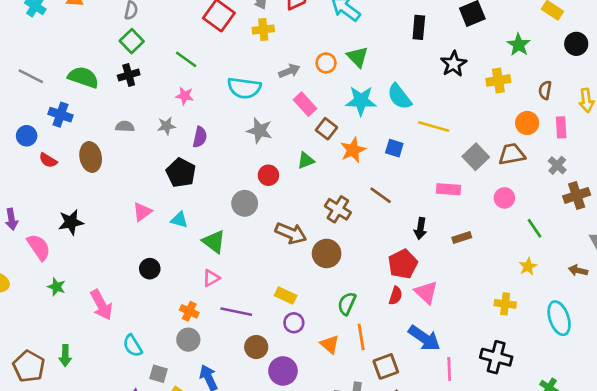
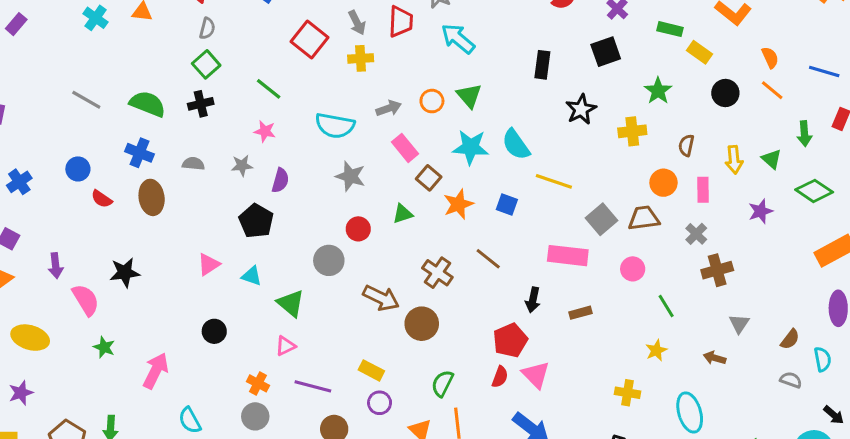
blue cross: (61, 115) -> (140, 153), moved
pink rectangle: (448, 189) -> (568, 256), size x1.4
pink arrow: (101, 305) -> (156, 371), turned -128

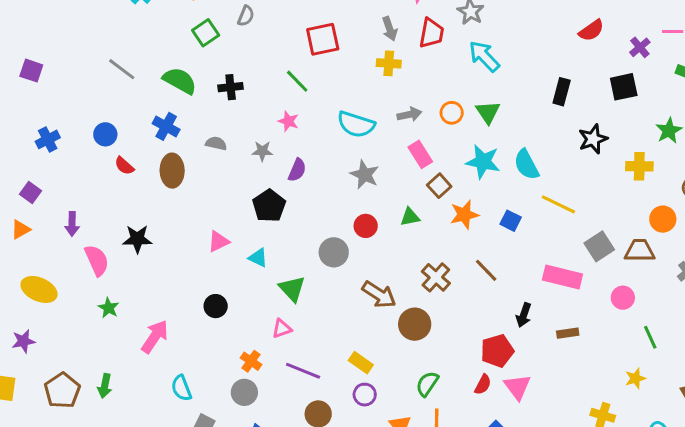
red square: (309, 40) -> (323, 39), moved, turned 32
green square: (206, 64) -> (206, 33), moved

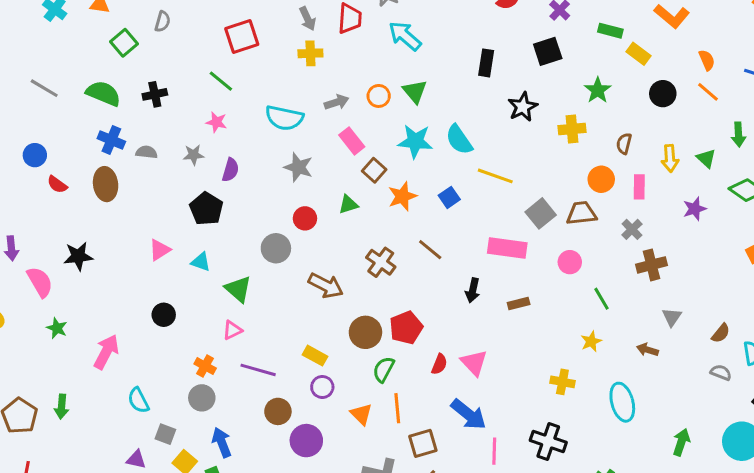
blue cross: (166, 126) -> (111, 140), moved
blue square: (511, 221) -> (449, 197), turned 35
brown circle: (415, 324) -> (365, 332), moved
red pentagon: (497, 351) -> (406, 328), moved

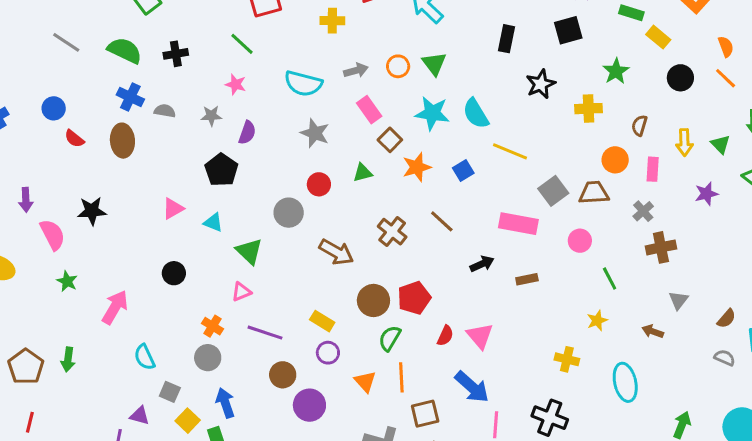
black arrow: (473, 290) -> (482, 264), turned -130

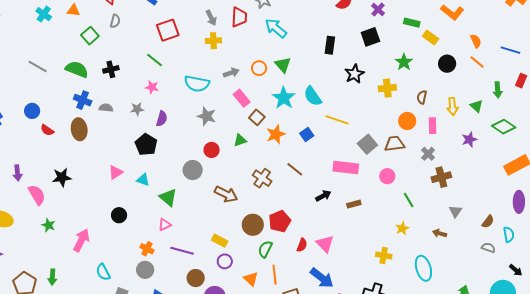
cyan star: (432, 113) -> (284, 98), turned 30

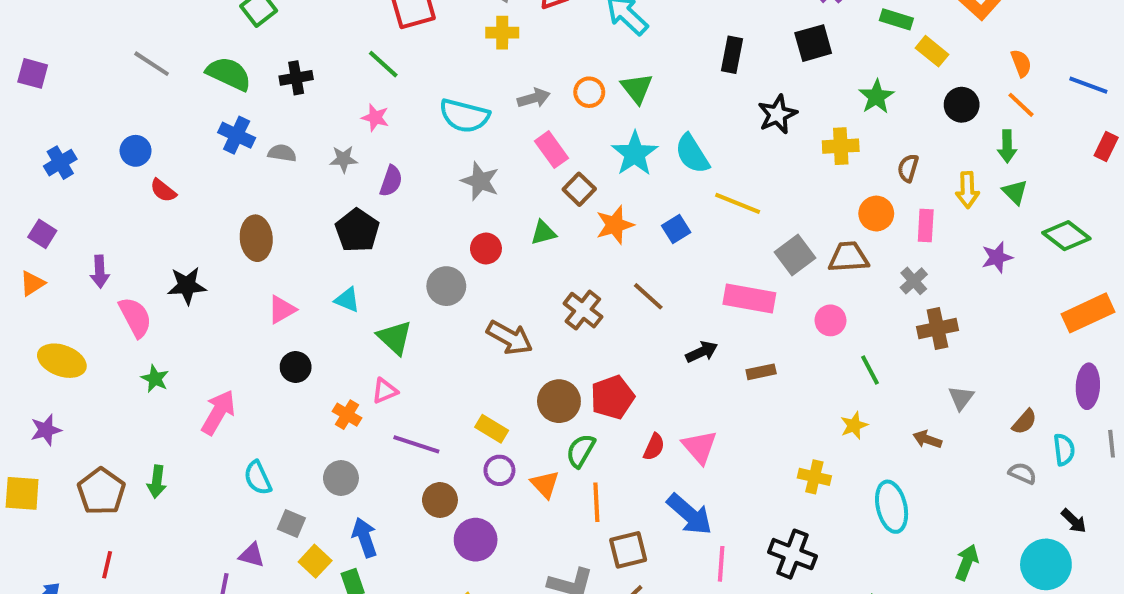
green arrow: (498, 90) -> (1007, 146), moved
brown ellipse: (79, 129) -> (256, 238), moved
pink triangle: (116, 172) -> (282, 310), moved
orange cross: (147, 249) -> (347, 415), moved
orange triangle: (251, 279) -> (545, 484), moved

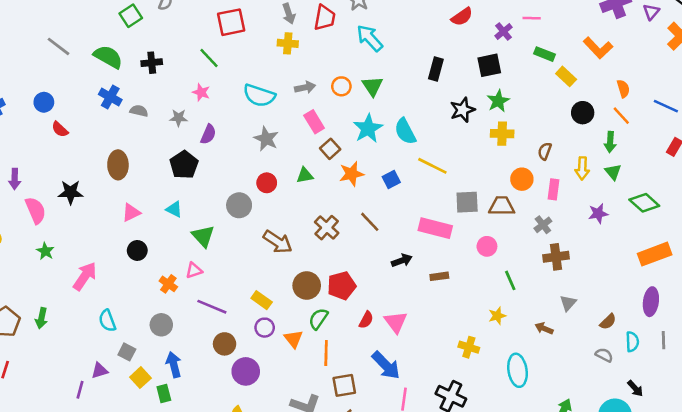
green star: (876, 97) -> (498, 101), moved
gray square: (795, 255) -> (467, 202), turned 30
purple triangle: (252, 555) -> (100, 371), turned -36

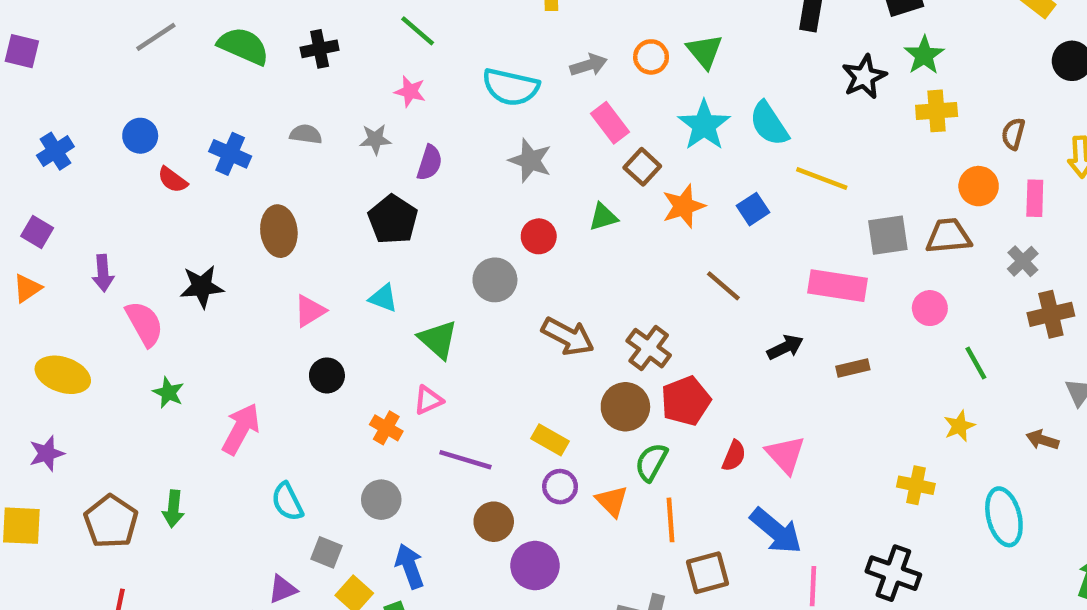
gray line: (58, 46) -> (156, 37), turned -65
blue cross: (110, 97) -> (230, 154), moved
brown cross: (327, 228) -> (649, 348), moved

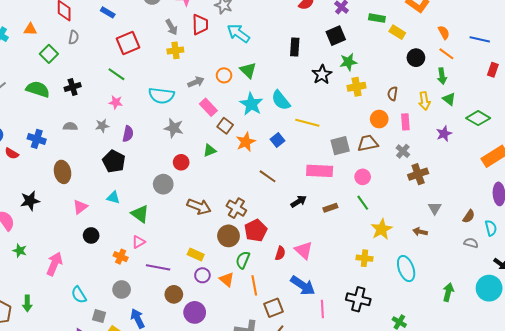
green star: (924, 55) -> (348, 62), turned 30
green line: (976, 363) -> (363, 203), moved
yellow star: (959, 426) -> (382, 229), size x1.5

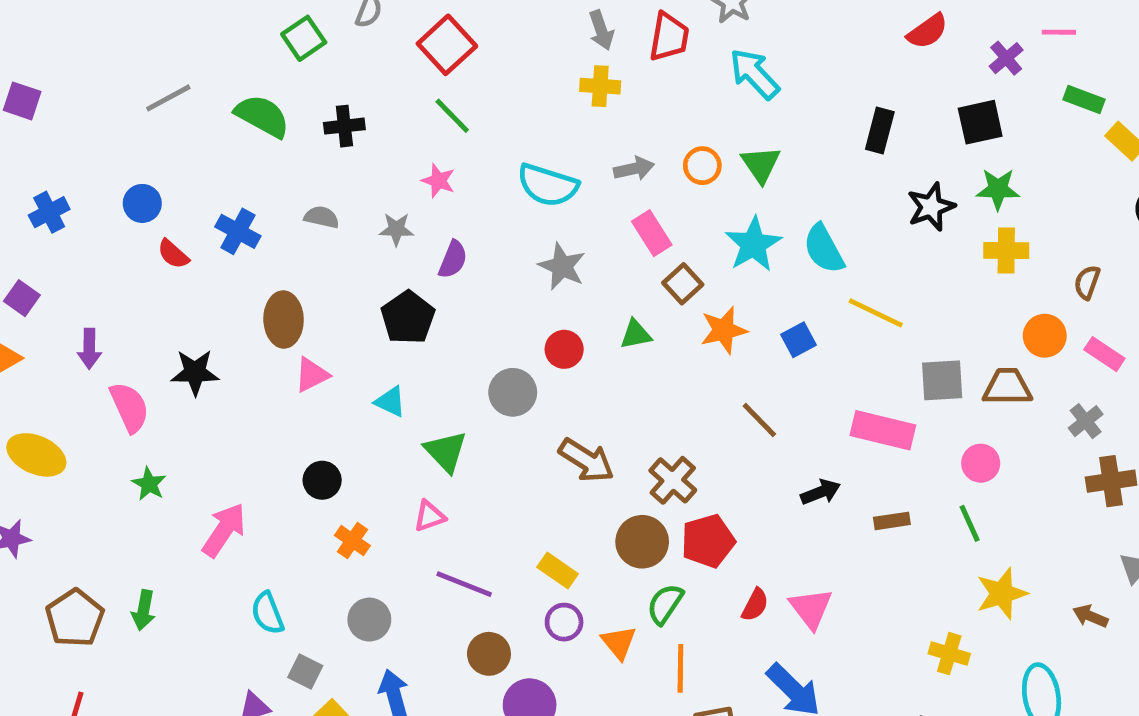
red square: (128, 43) -> (447, 45), moved, turned -30
pink rectangle: (405, 122) -> (1104, 354), turned -63
pink triangle: (80, 207) -> (312, 375), moved
orange cross: (121, 257) -> (352, 541), moved

